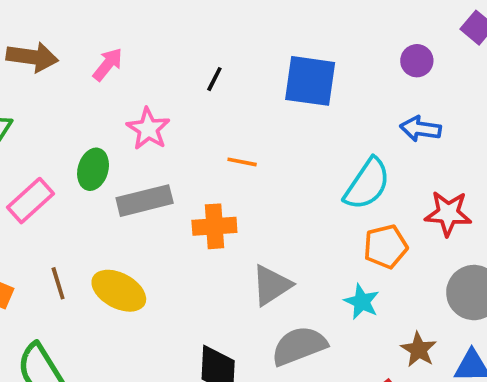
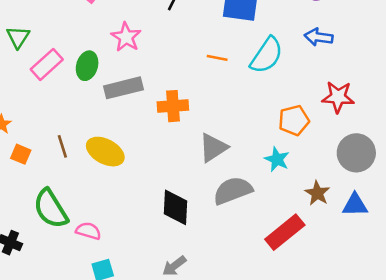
orange line: (242, 162) -> (217, 58), moved
cyan semicircle: (367, 184) -> (267, 55), moved
pink rectangle: (30, 201) -> (47, 64), moved

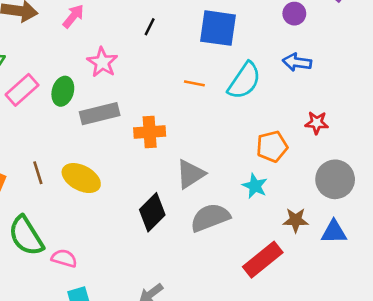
red star: (338, 97) -> (317, 123), size x0.7
brown star: (317, 193) -> (296, 220), turned -30
black diamond: (176, 207) -> (152, 212), moved, turned 42

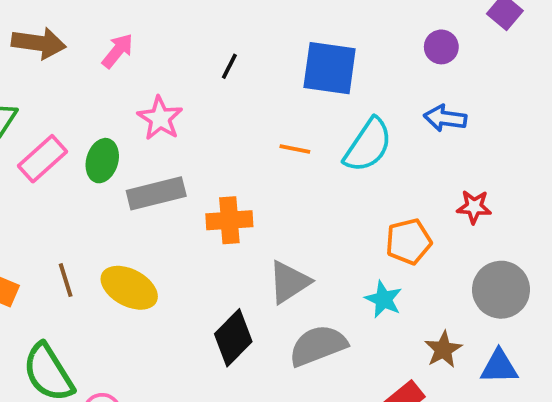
brown star: (296, 220) -> (443, 349), turned -30

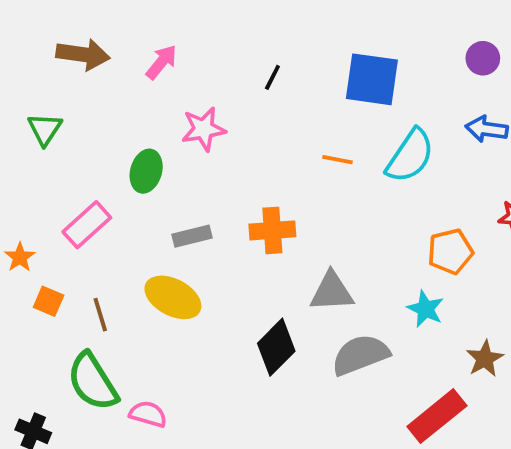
pink star: (160, 118) -> (204, 129), turned 30
pink rectangle: (42, 159) -> (87, 225), moved
gray rectangle: (156, 193) -> (192, 236), moved, size x0.7
brown line: (66, 280) -> (100, 315), moved
gray triangle: (289, 282) -> (332, 292), turned 30

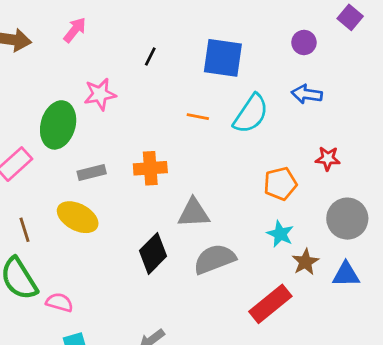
pink arrow: (161, 62) -> (75, 30), moved
green ellipse: (146, 171) -> (58, 125), size x1.5
cyan star: (425, 309) -> (280, 234), moved

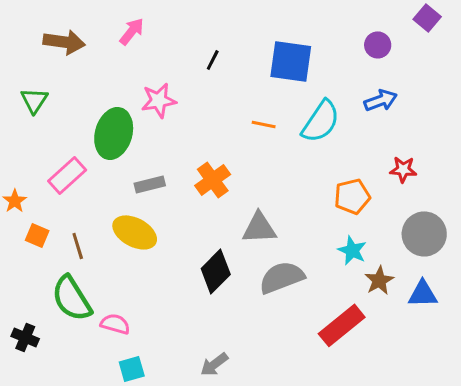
blue arrow: (307, 94) -> (381, 100), turned 152
orange cross: (150, 168) -> (213, 180), turned -32

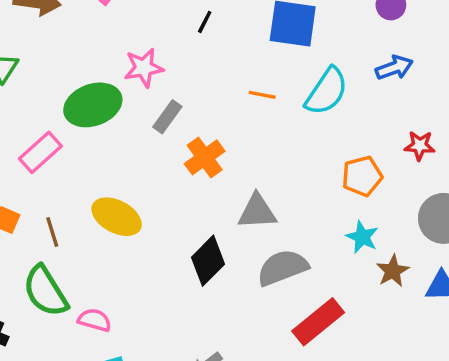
green ellipse: (114, 133) -> (93, 105), turned 54
gray rectangle: (150, 184) -> (167, 117), moved, turned -40
red rectangle: (342, 325) -> (318, 322), moved

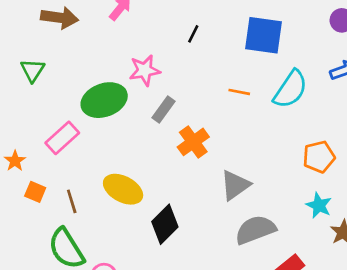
gray triangle: (257, 212) -> (235, 185), turned -32
black diamond: (208, 261) -> (165, 224), moved

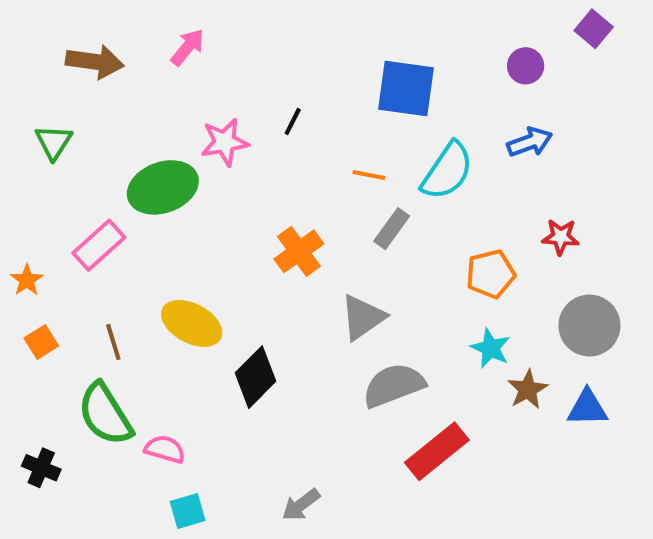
black line: (193, 34) -> (293, 121), moved
gray rectangle: (164, 110) -> (392, 229), moved
orange square: (35, 192) -> (41, 342), moved, turned 35

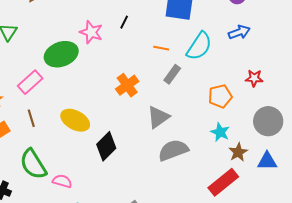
pink star: (225, 142) -> (91, 32), turned 30
brown line: (113, 342) -> (31, 118), moved
red rectangle: (437, 451) -> (223, 182), moved

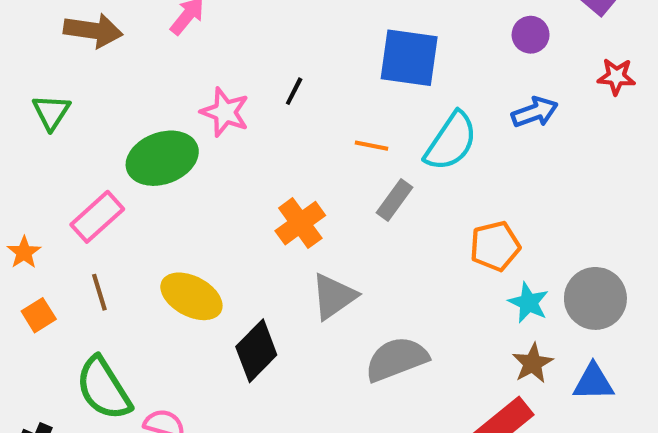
red star: (254, 78) -> (616, 77), moved
gray triangle: (158, 117) -> (334, 296), moved
cyan star: (220, 132) -> (528, 303), moved

